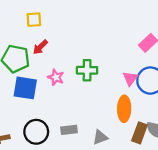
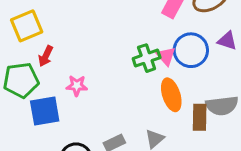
yellow square: (34, 20) -> (27, 26), size x1.5
green cross: (87, 70) -> (147, 58), moved

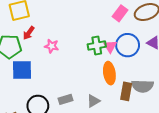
pink star: (77, 86) -> (52, 46), moved

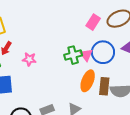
orange ellipse: (109, 73) -> (88, 81), turned 35
brown rectangle: (126, 91) -> (104, 86), moved

